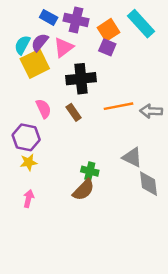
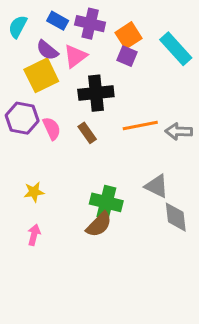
cyan rectangle: (141, 24) -> (176, 49), moved
purple semicircle: (40, 42) -> (47, 50), turned -90
cyan semicircle: (22, 45) -> (18, 27), moved
purple hexagon: (26, 137) -> (22, 118), moved
green cross: (90, 171) -> (106, 202), size x1.5

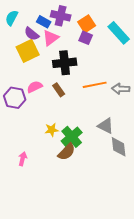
blue rectangle: (58, 21) -> (44, 22), moved
purple hexagon: (22, 118) -> (15, 98), moved
pink semicircle: (52, 128) -> (35, 87), turned -91
yellow star: (34, 192) -> (52, 130), moved
green cross: (106, 202) -> (72, 137), turned 35

